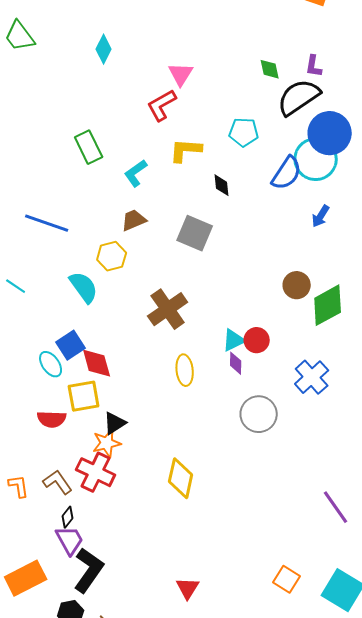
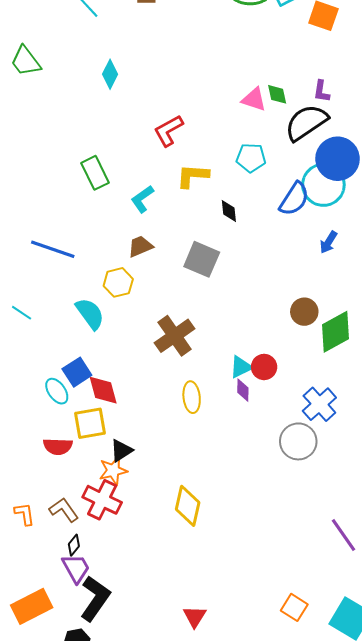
pink triangle: (181, 74) -> (254, 99), moved, turned -44
gray circle: (259, 414) -> (298, 441), moved

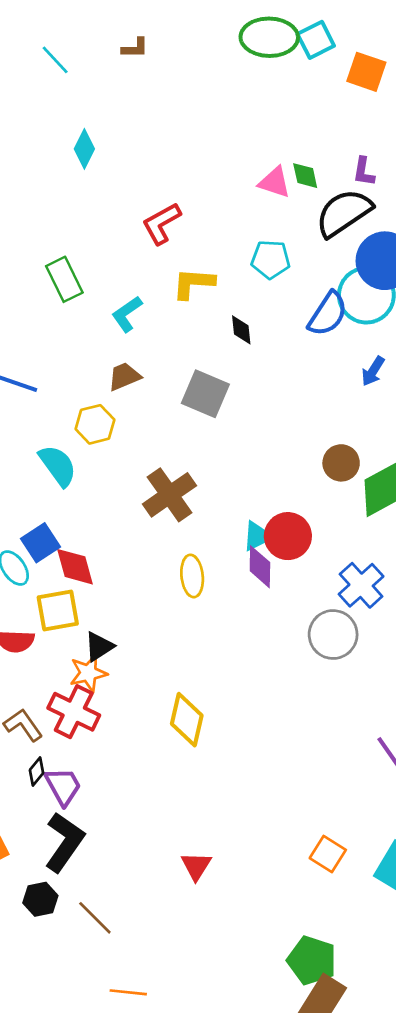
red circle: (264, 367) -> (288, 536), size x1.4
purple diamond: (243, 390) -> (260, 567), size x1.4
purple trapezoid: (76, 568) -> (63, 786), moved

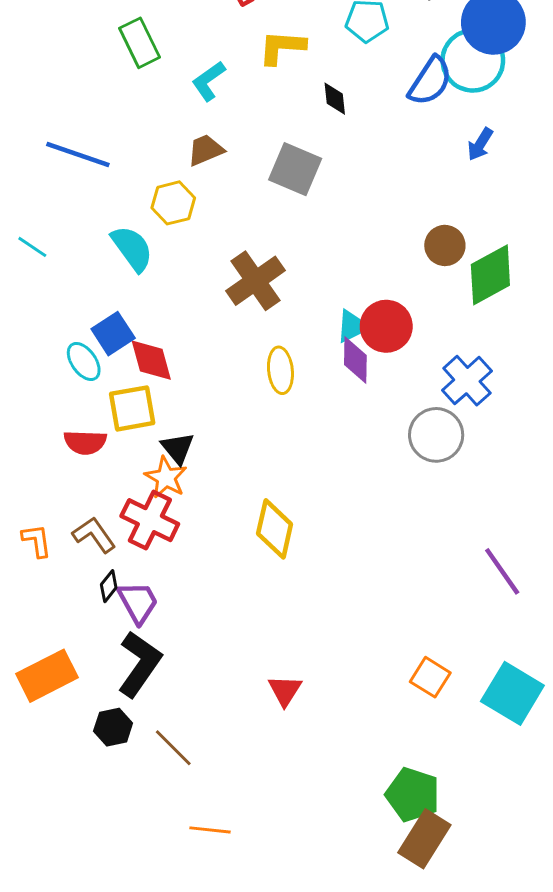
black triangle: (99, 646) -> (178, 448), turned -36
orange star: (88, 673) -> (166, 477), turned -30

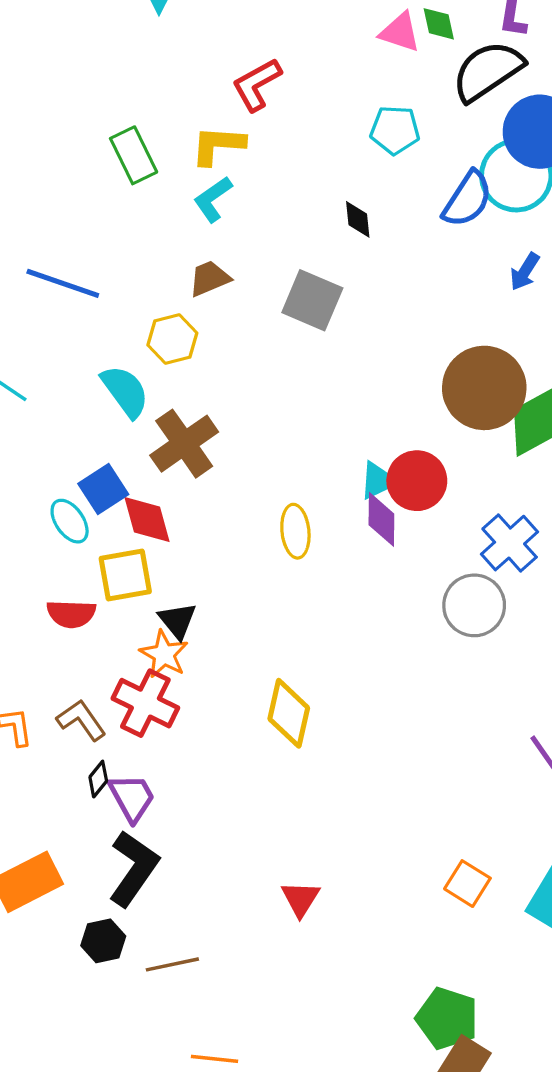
yellow L-shape: (282, 47) -> (218, 145), moved
brown circle: (445, 245) -> (484, 388), size x1.8
brown cross: (256, 281) -> (184, 444), moved
brown line: (173, 748) -> (172, 964), turned -57

